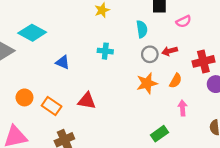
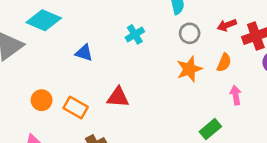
cyan cross: (105, 51) -> (135, 34), turned -32
red arrow: (170, 51) -> (227, 25), moved

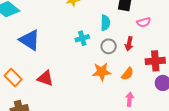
red arrow: (227, 25) -> (129, 44), moved, turned -72
cyan cross: (135, 34) -> (82, 38), moved
blue triangle: (84, 53) -> (30, 40), size x1.6

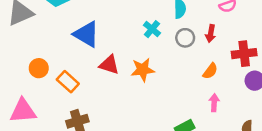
cyan cross: (82, 38) -> (152, 29), turned -32
orange star: (102, 72) -> (143, 70), moved
red triangle: (45, 78) -> (109, 65), moved

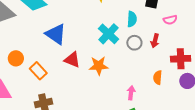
cyan cross: (152, 29) -> (108, 34), size x1.5
orange semicircle: (210, 71) -> (158, 78), moved, turned 144
pink arrow: (214, 103) -> (131, 93), moved

